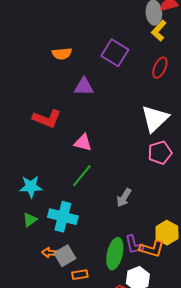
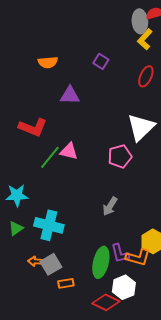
purple square: (115, 53) -> (101, 61), size x0.6
pink pentagon: (160, 153) -> (120, 156), moved
green line: (82, 176) -> (50, 157), moved

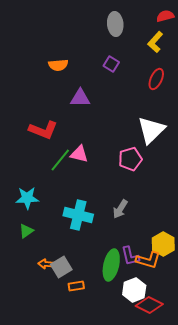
gray ellipse: (140, 21) -> (115, 24), moved
cyan cross: (49, 225) -> (78, 215), moved
red diamond: (106, 302) -> (149, 305), moved

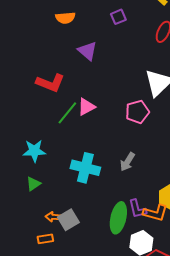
purple square: (111, 64) -> (118, 17), turned 35
purple triangle: (80, 98) -> (87, 51), turned 40
pink triangle: (79, 154) -> (86, 107), turned -42
orange rectangle: (76, 286) -> (45, 239), moved

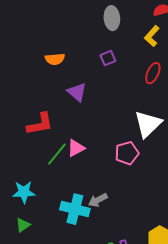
red L-shape: (50, 83) -> (40, 124), turned -32
gray arrow: (127, 162) -> (98, 200), moved, turned 30

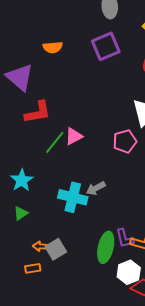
purple square: (108, 58) -> (106, 46), size x1.8
purple triangle: (77, 92) -> (20, 77), moved, size x1.4
cyan star: (24, 192) -> (22, 180), turned -30

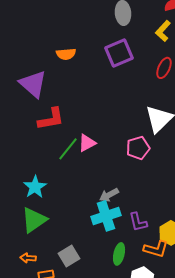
cyan cross: (73, 197) -> (106, 216), moved, turned -32
green triangle: (21, 213) -> (34, 220), size x1.8
purple L-shape: (125, 238) -> (138, 222), moved
orange arrow: (41, 246) -> (28, 258), moved
green ellipse: (106, 247) -> (119, 254), size x0.7

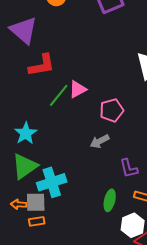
pink pentagon: (138, 148) -> (112, 110), moved
cyan cross: (106, 216) -> (52, 182), moved
gray square: (69, 256) -> (36, 202), moved, turned 30

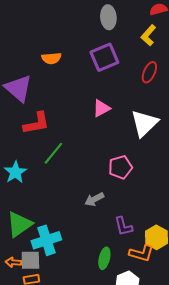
pink triangle: (78, 89) -> (101, 108), moved
pink pentagon: (112, 110) -> (120, 167), moved
cyan star: (26, 133) -> (15, 172), moved

